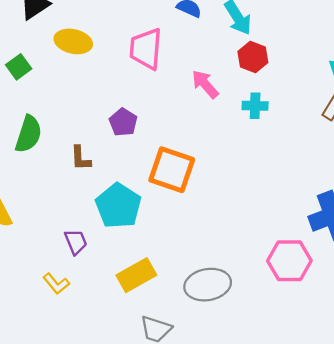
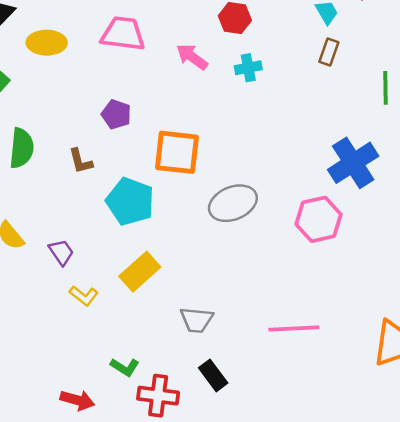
pink trapezoid: (146, 49) -> (123, 34), turned 105
purple trapezoid: (76, 242) -> (61, 252), moved
yellow rectangle: (136, 275) -> (140, 272), moved
gray ellipse: (208, 285) -> (233, 203), moved

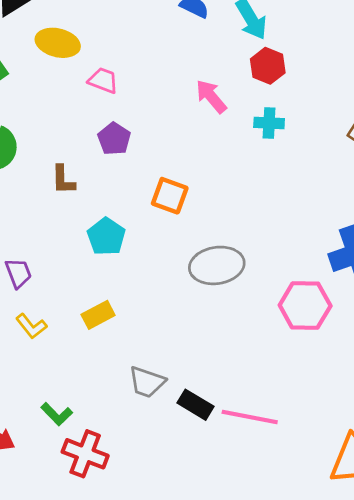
pink trapezoid: (123, 34) -> (103, 80), moved, size x0.6
orange square: (177, 152) -> (170, 196), size x0.7
cyan pentagon: (130, 201) -> (106, 237), size x0.7
yellow rectangle: (140, 272) -> (98, 315), size x0.7
black rectangle: (213, 375) -> (196, 405), moved, turned -36

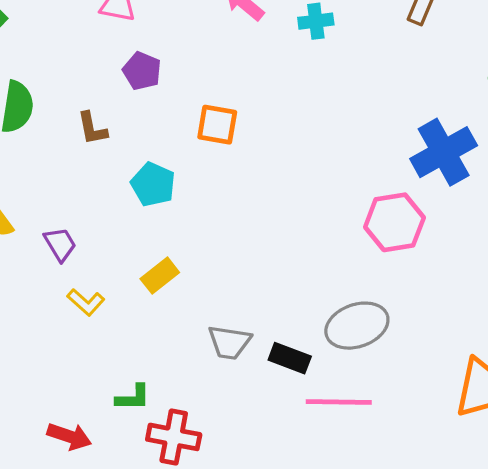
gray ellipse: (217, 265) -> (357, 326), moved
green L-shape: (57, 414) -> (133, 397), turned -36
pink line: (250, 417) -> (339, 402), moved

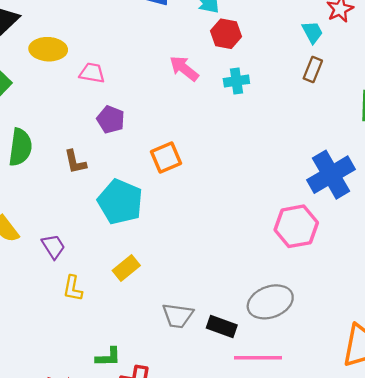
orange square: (217, 125) -> (166, 157), turned -32
cyan pentagon: (153, 184) -> (120, 202), size x1.4
yellow L-shape: (86, 302) -> (73, 288), turned 60

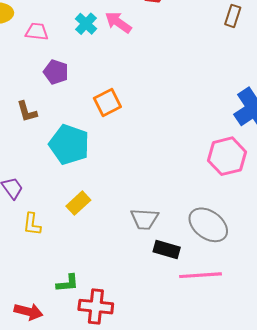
cyan cross: (236, 81) -> (86, 24), moved, turned -35
gray ellipse: (270, 302) -> (208, 225), turned 60
gray trapezoid: (178, 316) -> (145, 219), moved

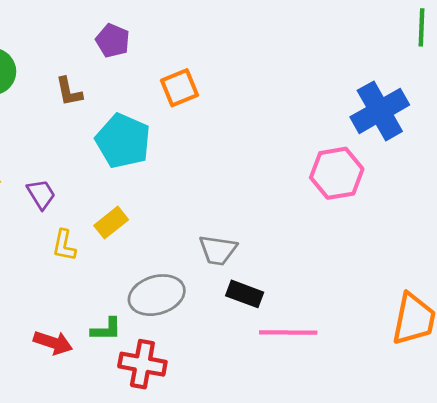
yellow rectangle: (78, 203) -> (111, 223), moved
gray ellipse: (208, 225) -> (157, 295), moved, turned -57
red arrow: (28, 312) -> (53, 343), moved

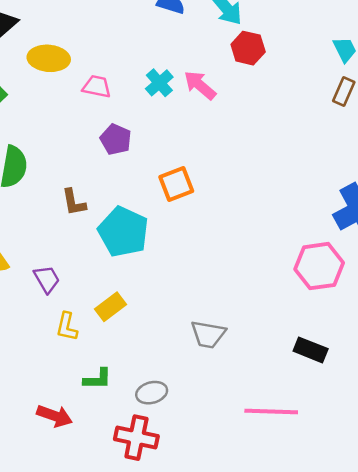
brown L-shape: (69, 92) -> (74, 202), moved
black rectangle: (245, 294) -> (311, 350), moved
gray ellipse: (157, 295) -> (152, 393), moved, size x0.6
green L-shape: (106, 329) -> (98, 379), moved

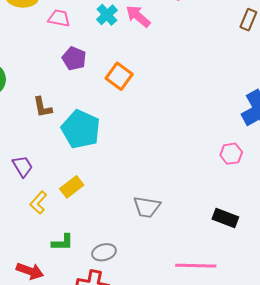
orange square: (176, 184) -> (119, 76), moved, turned -32
pink hexagon: (319, 266) -> (231, 154), size x0.6
yellow L-shape: (67, 327) -> (38, 203), turned 30

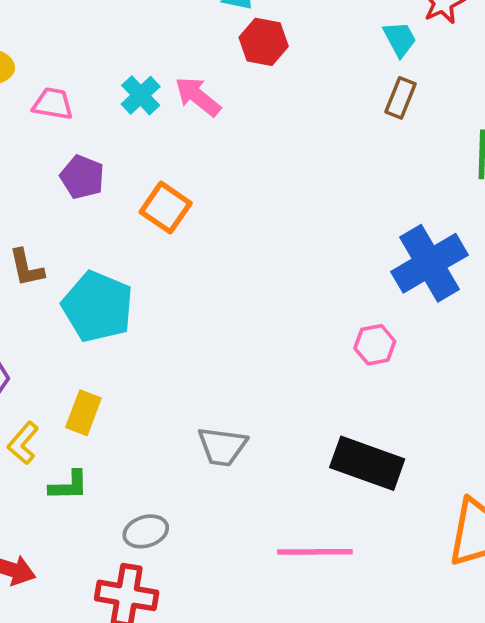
yellow rectangle: (72, 187) -> (83, 413), turned -30
black rectangle: (225, 218) -> (367, 463), size x1.5
green L-shape: (62, 242) -> (69, 486), moved

